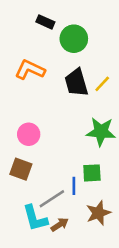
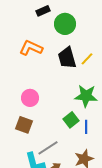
black rectangle: (45, 22) -> (43, 11), turned -48
green square: (92, 173) -> (71, 120), moved, turned -35
blue line: (74, 186) -> (86, 127), moved

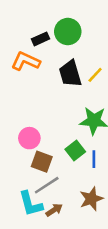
black rectangle: (43, 11) -> (41, 39), moved
pink circle: (30, 98) -> (29, 138), moved
brown square: (24, 125) -> (42, 162), moved

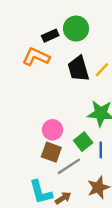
pink circle: (29, 138) -> (52, 130), moved
gray line: (47, 185) -> (69, 166), moved

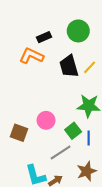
green circle: (76, 29) -> (78, 31), moved
brown square: (51, 152) -> (19, 133), moved

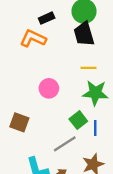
black trapezoid: (69, 66) -> (84, 34), moved
yellow line: (90, 67) -> (89, 68), moved, turned 48
pink circle: (46, 120) -> (49, 88), moved

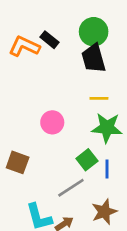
black rectangle: (47, 18) -> (50, 40), turned 63
orange L-shape: (33, 38) -> (24, 46), moved

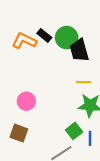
green circle: (94, 32) -> (67, 38), moved
pink circle: (52, 122) -> (26, 101), moved

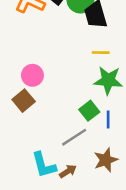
brown square: (19, 133) -> (24, 101), moved, turned 30

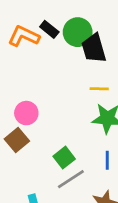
green square: (89, 111) -> (64, 158), moved

